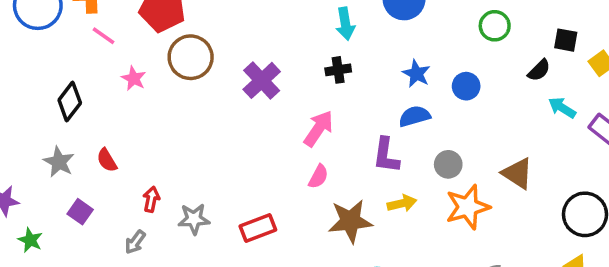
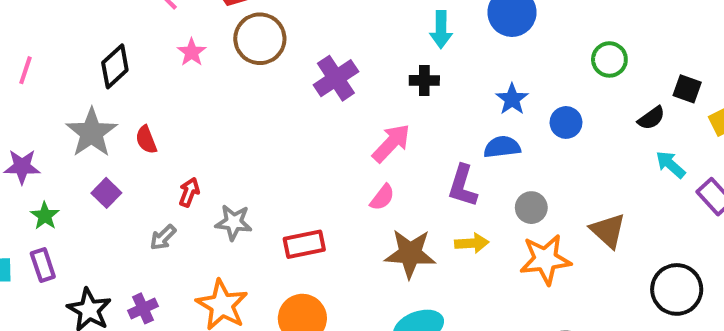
gray star: (59, 162) -> (92, 133), size x1.4

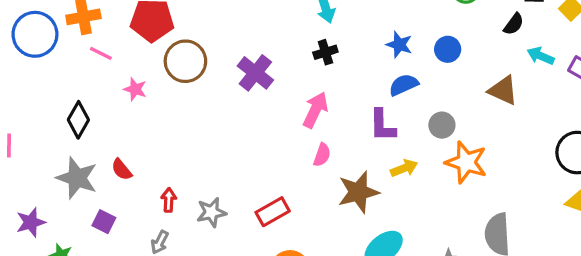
brown triangle: (608, 231) -> (503, 90), moved
orange star: (545, 259) -> (466, 162), turned -30

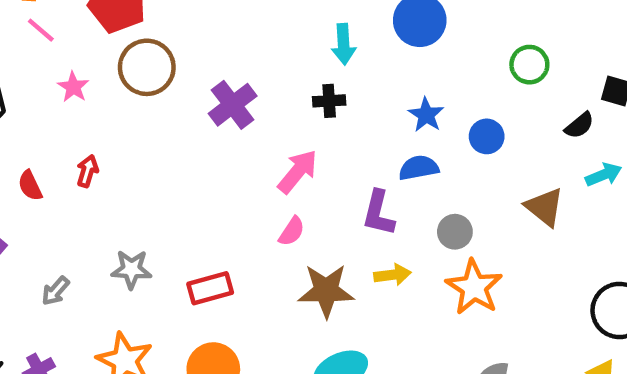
cyan arrow: (541, 56) -> (604, 175), turned 120
red arrow: (169, 200) -> (87, 171), moved

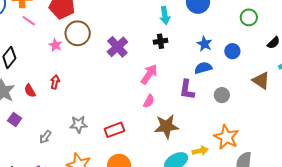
pink star: (73, 87) -> (55, 45), moved
yellow arrow: (393, 275) -> (200, 151), moved
orange star: (474, 287) -> (226, 137), moved

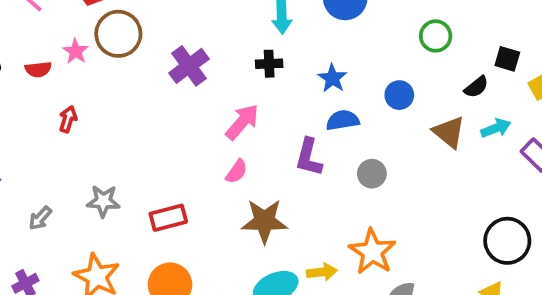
blue star: (204, 44) -> (332, 78), moved
brown triangle: (261, 81) -> (449, 132), moved
red semicircle: (30, 91) -> (38, 69), moved, turned -72

